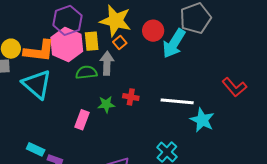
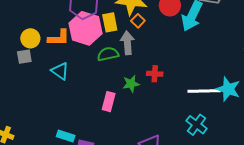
orange L-shape: (39, 51) -> (59, 38), size x0.7
cyan triangle: (37, 84) -> (60, 71), size x0.6
white line: (177, 101) -> (204, 91), moved

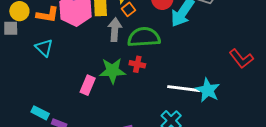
green semicircle: (108, 54) -> (144, 37), moved, size x1.5
green star: (131, 84) -> (112, 71), size x1.5

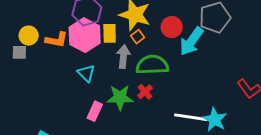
cyan triangle: (44, 48) -> (86, 73), moved
red cross: (137, 64) -> (145, 92), turned 35

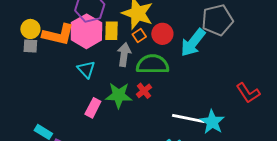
red circle: (172, 27) -> (162, 34), moved
orange L-shape: (57, 40) -> (58, 35), size x1.4
gray square: (19, 52) -> (30, 46), moved

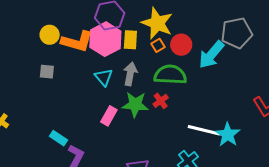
gray square: (30, 46) -> (47, 72), moved
gray arrow: (124, 55) -> (130, 74), moved

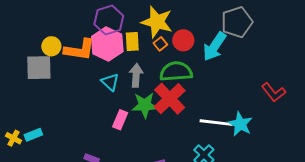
gray square: (47, 72) -> (39, 68), moved, size x1.8
red cross: (161, 101) -> (170, 99), size x2.0
cyan rectangle: (59, 138) -> (33, 135), moved, turned -48

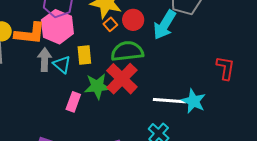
yellow rectangle: (132, 41) -> (84, 55), moved
gray arrow: (136, 75) -> (45, 60), moved
red L-shape: (273, 92) -> (225, 68), turned -130

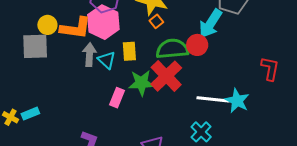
red circle: (133, 20) -> (197, 45), moved

